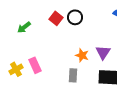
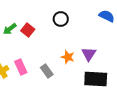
red square: (56, 18) -> (28, 30), moved
gray rectangle: (73, 75) -> (47, 71), moved, turned -40

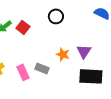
pink rectangle: (21, 67) -> (23, 72), moved
gray rectangle: (47, 71) -> (42, 68), turned -32

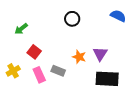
red square: (23, 27) -> (34, 52), moved

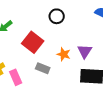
red square: (34, 52) -> (33, 42), moved, size x1.5
pink rectangle: (39, 75) -> (16, 77), moved

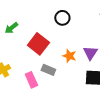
pink rectangle: (16, 77) -> (31, 80), moved

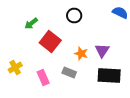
green arrow: (11, 28) -> (31, 24), moved
gray rectangle: (48, 70) -> (69, 72), moved

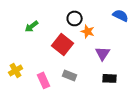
red square: (50, 42) -> (63, 44), moved
orange star: (81, 54) -> (88, 31), moved
black rectangle: (109, 76) -> (110, 78), size x0.6

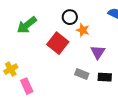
green arrow: (32, 26) -> (27, 25), size x1.5
gray rectangle: (70, 75) -> (82, 74), moved
pink rectangle: (44, 80) -> (27, 86), moved

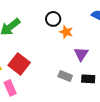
red square: (58, 43) -> (19, 64), moved

